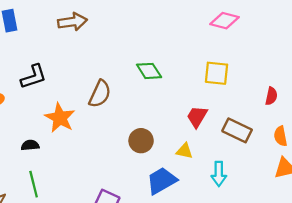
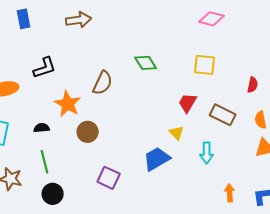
brown circle: (141, 141) -> (88, 132), moved
yellow triangle: (184, 151) -> (177, 133), turned 35

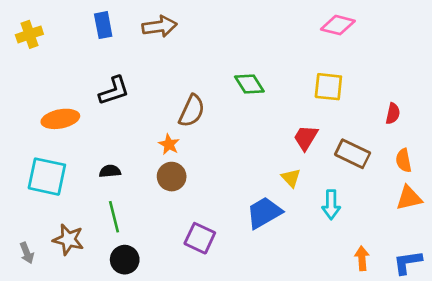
blue rectangle: (24, 19) -> (103, 25), moved
orange star: (68, 104) -> (169, 144), moved, size x0.6

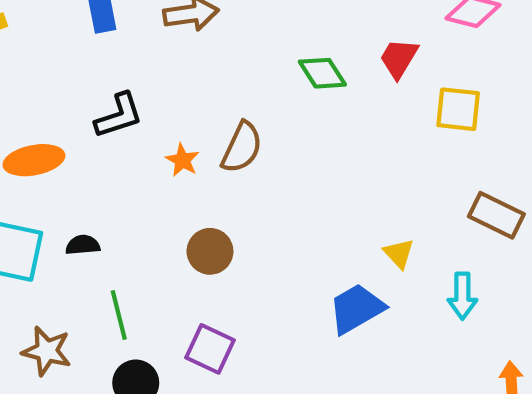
green diamond: (249, 84) -> (322, 73), moved
red trapezoid: (306, 138) -> (399, 58), moved
orange star: (169, 144) -> (182, 160), moved
black semicircle: (110, 171) -> (83, 245), moved
purple square: (200, 238) -> (210, 349), moved

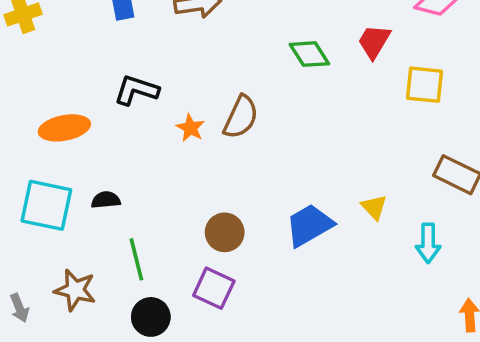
black L-shape: (119, 116) -> (136, 90), turned -144
brown circle: (210, 251) -> (225, 232), moved
blue trapezoid: (356, 309) -> (309, 225), moved

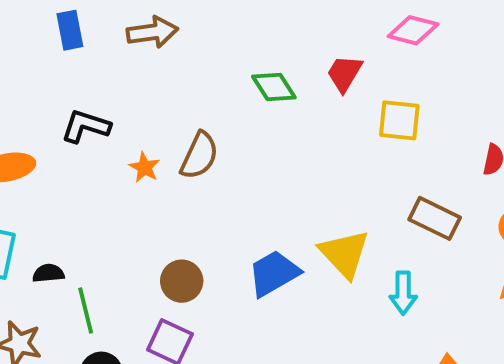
black semicircle: (106, 200) -> (48, 273), moved
yellow triangle: (374, 207) -> (344, 254), size x1.8

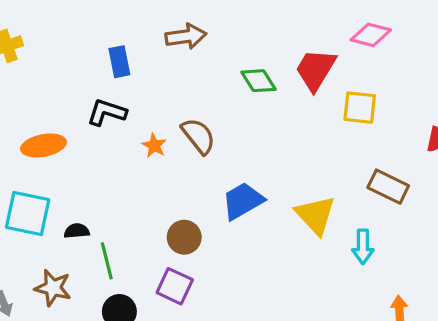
blue rectangle: (70, 30) -> (119, 62), moved
brown arrow: (152, 32) -> (186, 36), moved
red trapezoid: (344, 73) -> (315, 70), size x1.4
brown semicircle: (199, 156) -> (198, 136), turned -63
blue trapezoid: (274, 273) -> (243, 201), moved

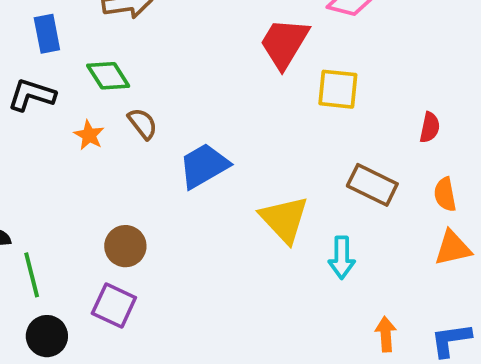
green diamond: (259, 81) -> (108, 76), moved
brown semicircle: (198, 136) -> (143, 124), size x0.7
blue trapezoid: (243, 201) -> (204, 166), moved

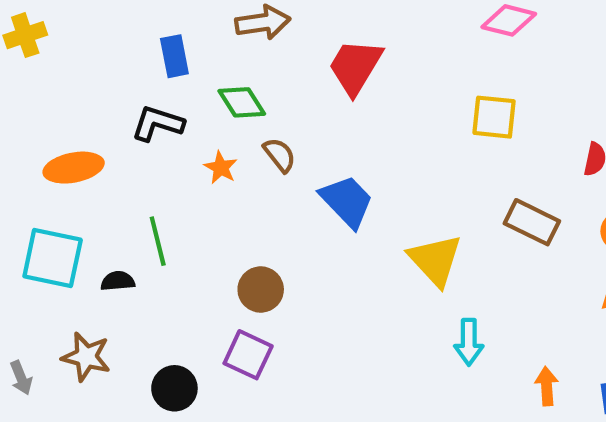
red trapezoid: (284, 43) -> (355, 67), moved
blue trapezoid: (204, 166) -> (347, 201), turned 76
cyan arrow: (342, 258) -> (469, 342), moved
green line: (32, 275) -> (158, 241), moved

